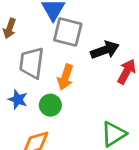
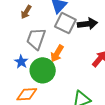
black arrow: (105, 50) -> (87, 24), moved
green circle: (50, 105) -> (43, 70), size x1.6

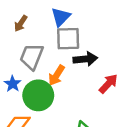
gray square: (65, 23) -> (68, 39), turned -30
black arrow: (87, 24) -> (85, 59), moved

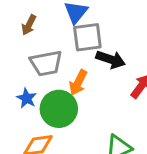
gray trapezoid: (32, 57) -> (46, 63), turned -116
black arrow: (85, 59) -> (111, 59), turned 30

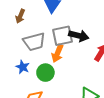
gray square: (87, 37) -> (62, 36), moved
green circle: (59, 109) -> (45, 73), size x0.7

